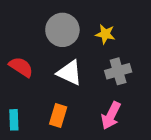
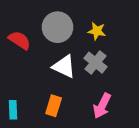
red semicircle: (21, 67) -> (19, 40), moved
gray cross: (118, 71) -> (96, 63), moved, turned -35

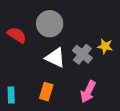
yellow star: (97, 31) -> (105, 46), moved

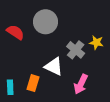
white triangle: (55, 58) -> (54, 66), moved
orange rectangle: (46, 92) -> (33, 83), moved

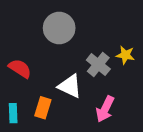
red semicircle: (15, 32) -> (20, 69), moved

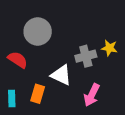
gray circle: (59, 28) -> (38, 31), moved
gray cross: (98, 64) -> (86, 56), turned 36

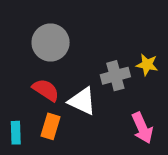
red semicircle: (18, 60) -> (46, 90), moved
pink arrow: (92, 95) -> (142, 128), moved, turned -50

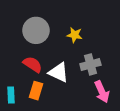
yellow star: (147, 65) -> (75, 35), moved
gray cross: (115, 76) -> (90, 64), moved

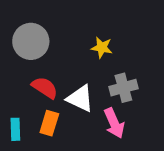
gray circle: (36, 30) -> (31, 41), moved
pink arrow: (102, 92) -> (114, 123), moved

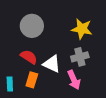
gray circle: (31, 41) -> (32, 26), moved
yellow star: (102, 48) -> (82, 29), moved, size x1.5

